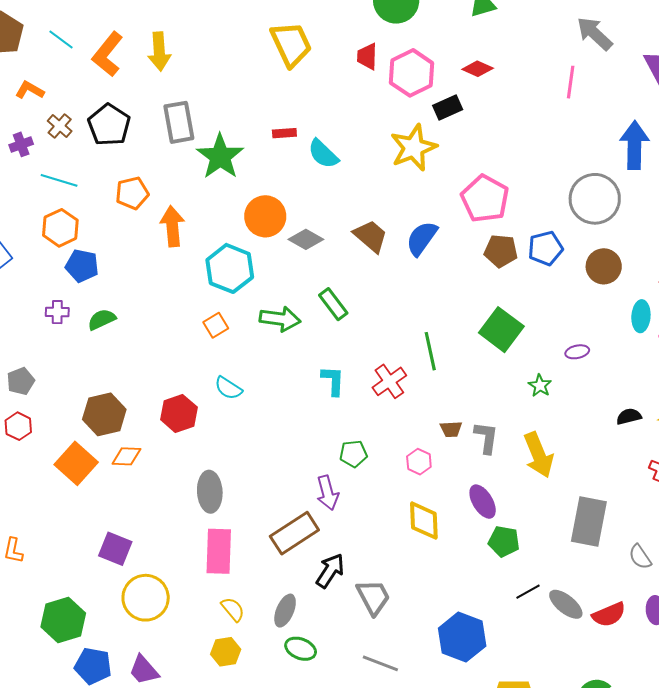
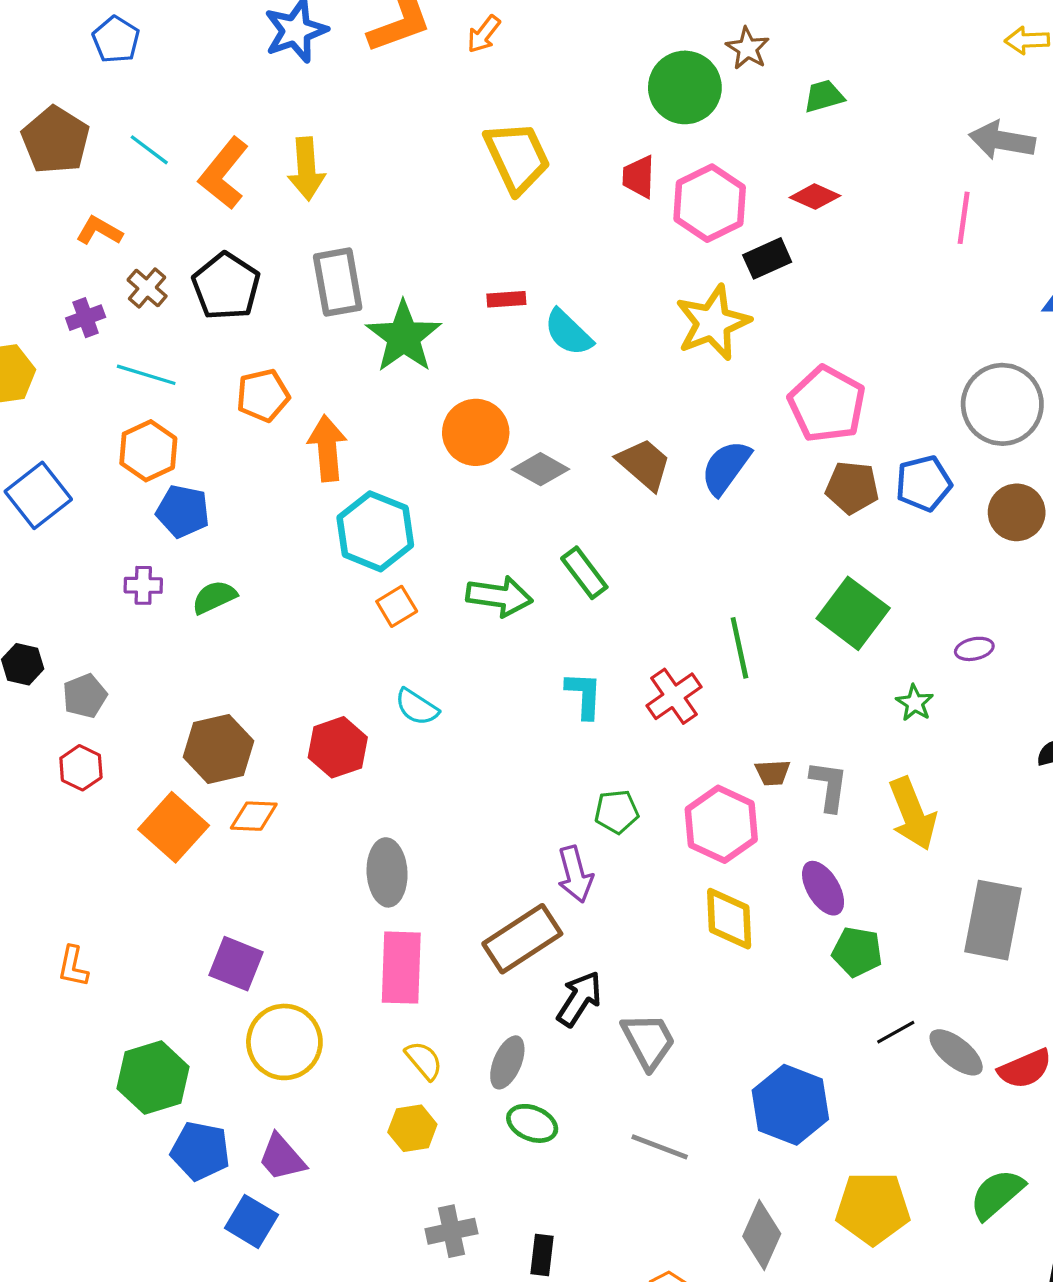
gray arrow: (595, 34) -> (1002, 140), turned -33
cyan hexagon: (230, 268) -> (375, 531), moved
pink hexagon: (419, 462) -> (721, 824), size x1.8

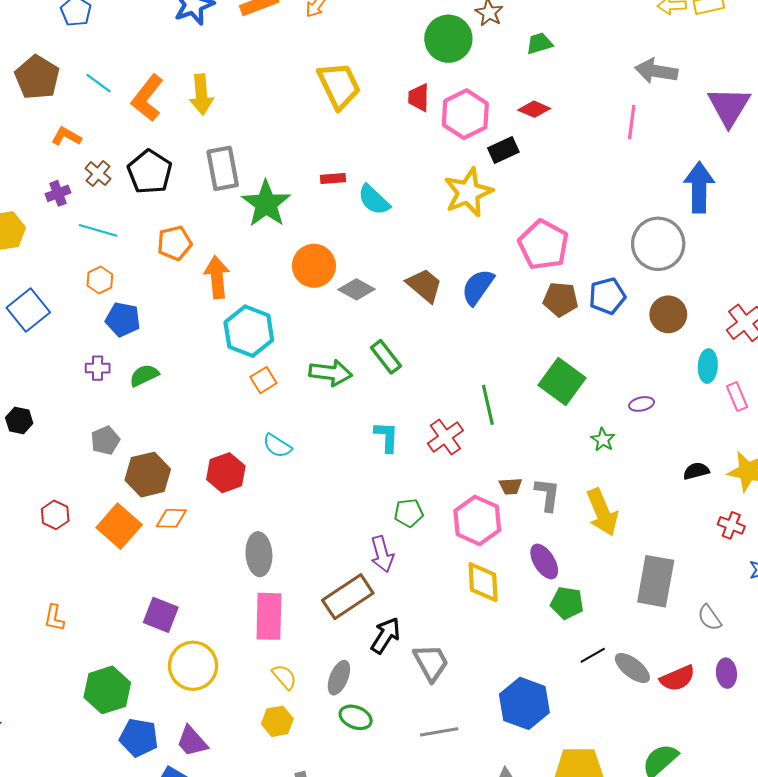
orange hexagon: (148, 451) -> (100, 280), size x0.7
gray pentagon: (85, 696) -> (105, 440), moved
red hexagon: (81, 768) -> (55, 515), moved
gray line: (660, 1147) -> (439, 732), turned -30

